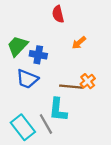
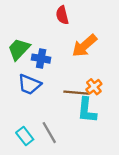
orange arrow: (79, 43) -> (85, 46), size x1.6
cyan L-shape: (58, 110) -> (87, 110), moved
cyan rectangle: (23, 127) -> (25, 136), size x0.7

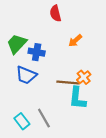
orange arrow: (85, 46) -> (75, 41), size x0.6

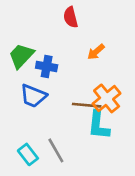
orange cross: (84, 77) -> (107, 98), size x1.5

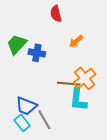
blue trapezoid: (33, 96) -> (26, 106), moved

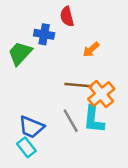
blue cross: (37, 53) -> (44, 34), moved
brown line: (69, 84) -> (78, 85), moved
gray line: (44, 120) -> (71, 121), moved

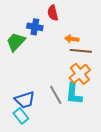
orange arrow: (91, 50) -> (72, 39), turned 48
brown line: (78, 85) -> (81, 51), moved
blue trapezoid: (31, 127) -> (25, 100), turned -40

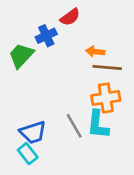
red semicircle: (53, 13) -> (70, 17), turned -112
blue cross: (35, 27) -> (46, 36), turned -35
orange cross: (80, 74) -> (106, 98), turned 30

